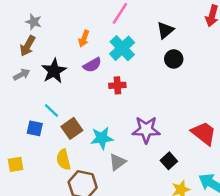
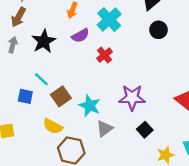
gray arrow: (22, 75) -> (13, 45), turned -49
red cross: (117, 85) -> (105, 55), turned -35
cyan star: (102, 138) -> (90, 106), turned 30
yellow semicircle: (63, 160) -> (53, 126), turned -48
black square: (169, 161) -> (145, 130), moved

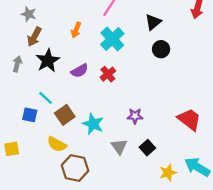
brown arrow: (18, 17) -> (34, 37), moved
purple semicircle: (80, 36) -> (80, 71), moved
purple star: (132, 98) -> (135, 116), size x0.6
gray triangle: (105, 129) -> (119, 147), moved, turned -30

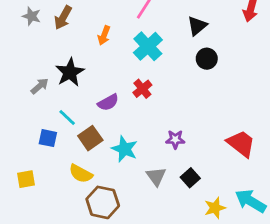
gray star: (29, 14) -> (31, 16), moved
brown arrow: (34, 37) -> (63, 18), moved
gray arrow: (17, 64) -> (40, 86), moved, turned 35
purple semicircle: (80, 71) -> (108, 102), moved

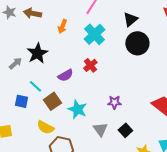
brown arrow: (63, 18) -> (32, 13), turned 72
black circle: (207, 59) -> (137, 43), size x1.5

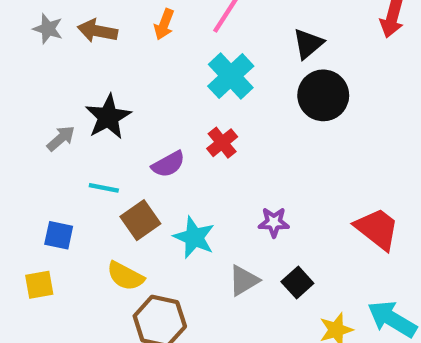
orange arrow: (62, 26) -> (164, 24), moved
cyan line: (35, 86) -> (104, 188), turned -32
blue square: (21, 101) -> (59, 235), moved
gray triangle: (100, 129) -> (244, 280), turned 35

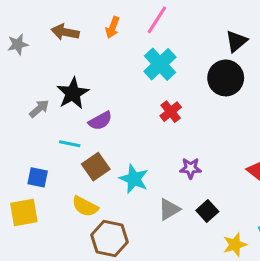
gray star: (48, 29) -> (18, 44), moved, turned -30
black triangle: (308, 44) -> (236, 41), moved
red cross: (222, 143) -> (171, 112), moved
purple semicircle: (168, 164) -> (100, 121), moved
yellow square: (39, 285) -> (24, 213), size x1.4

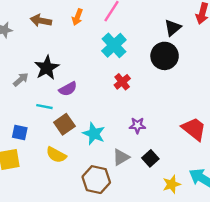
brown hexagon: (109, 238) -> (96, 180), moved

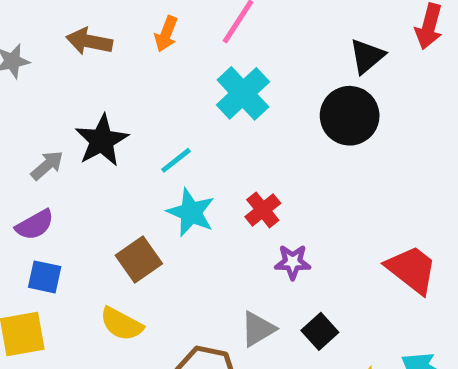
red cross: (122, 82) -> (263, 210), moved
purple semicircle: (68, 89) -> (35, 225), moved
cyan line: (44, 107) -> (176, 160), moved, turned -49
cyan star: (94, 134) -> (191, 212), moved

